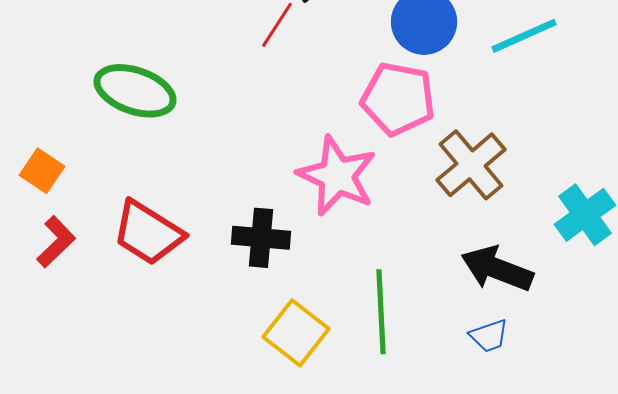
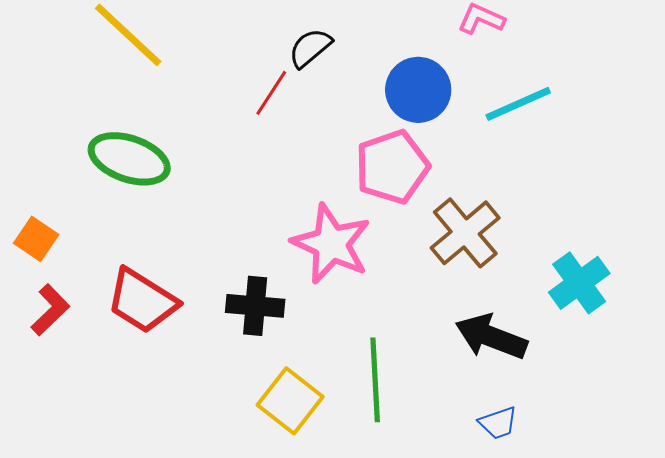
pink pentagon: (398, 99) -> (392, 167), turned -30
blue trapezoid: (489, 336) -> (498, 423), moved

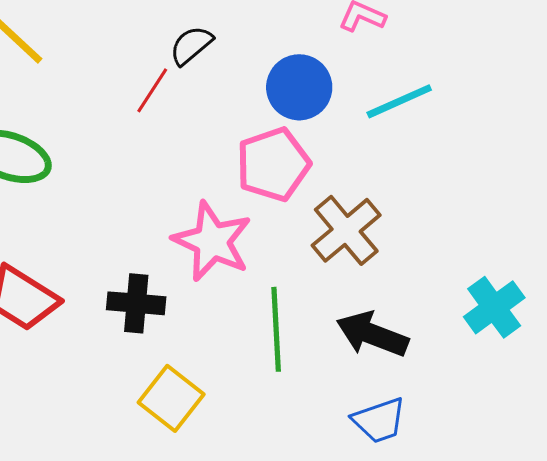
cyan cross: (579, 283) -> (494, 307), moved
green line: (375, 380) -> (276, 329), moved
blue trapezoid: (498, 423) -> (379, 420), size x1.4

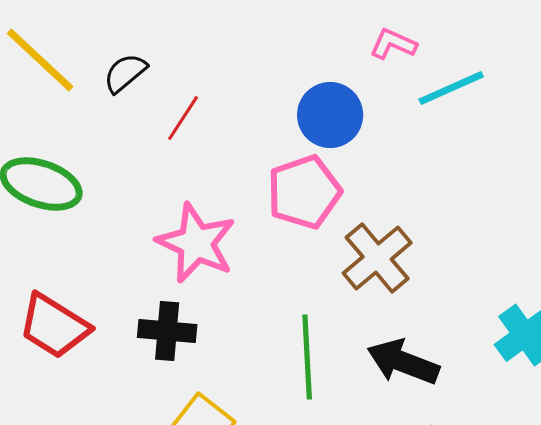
black semicircle: (191, 45) -> (125, 73), moved
cyan line: (399, 101) -> (451, 88), moved
pink star: (212, 241) -> (196, 243), moved

